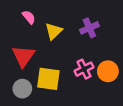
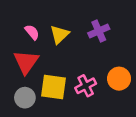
pink semicircle: (29, 17) -> (32, 32), moved
pink cross: (84, 69) -> (86, 86), moved

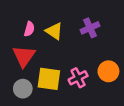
pink semicircle: (32, 32) -> (29, 29), turned 56
yellow triangle: (59, 35) -> (54, 31), turned -42

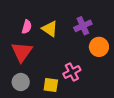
orange circle: (108, 71) -> (99, 47), moved
yellow square: (49, 79) -> (51, 85), moved, size x0.7

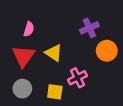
yellow triangle: (50, 29) -> (54, 53), moved

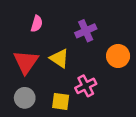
purple cross: (89, 28) -> (86, 31), moved
pink semicircle: (29, 29) -> (37, 24), moved

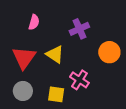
pink cross: (86, 86) -> (79, 80), turned -30

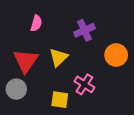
yellow triangle: (55, 54) -> (59, 57), turned 42
gray circle: (23, 91) -> (16, 89), moved

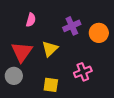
orange circle: (116, 55) -> (99, 33), moved
pink cross: (84, 84) -> (83, 72), moved, turned 36

